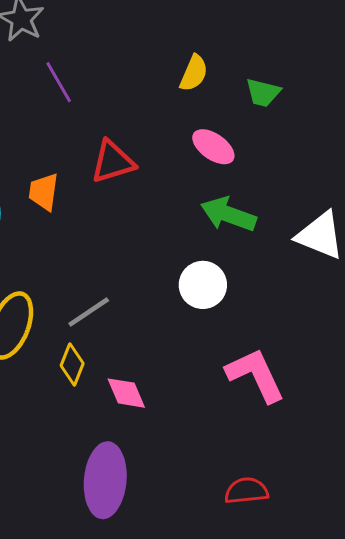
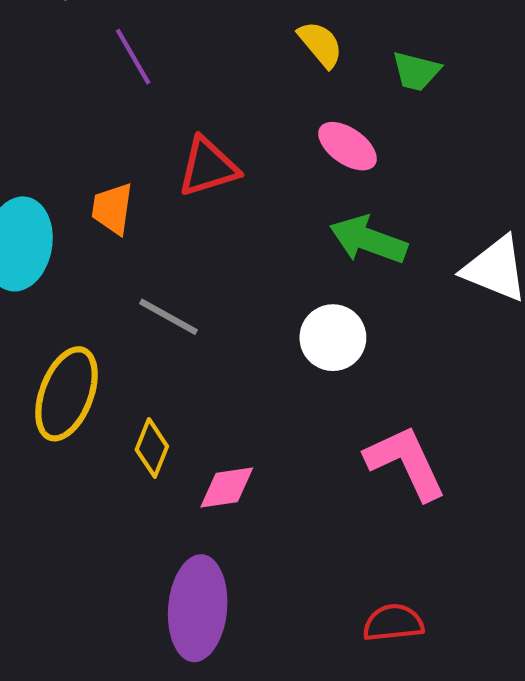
yellow semicircle: (194, 73) -> (320, 44), turned -63
gray line: (89, 312) -> (168, 317), moved, turned 63
pink diamond: (126, 393) -> (227, 487), turned -75

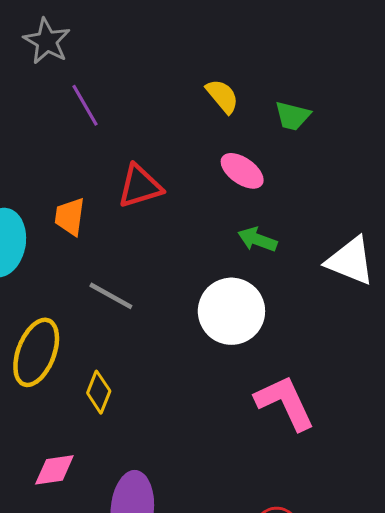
green arrow: (368, 240) -> (257, 240), size x0.7
white circle: (333, 338) -> (231, 311), size x1.4
pink diamond: (227, 487) -> (54, 470), moved

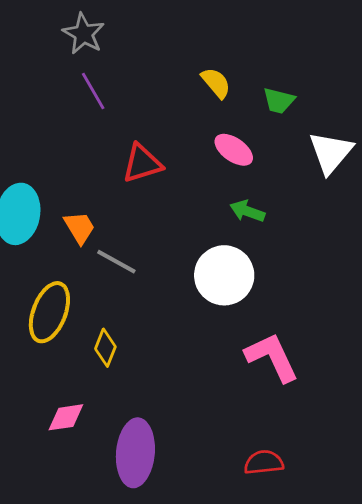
gray star: (47, 41) -> (84, 34), moved
orange trapezoid: (70, 217) -> (79, 228), moved, turned 141
white triangle: (350, 261) -> (331, 152), moved, turned 48

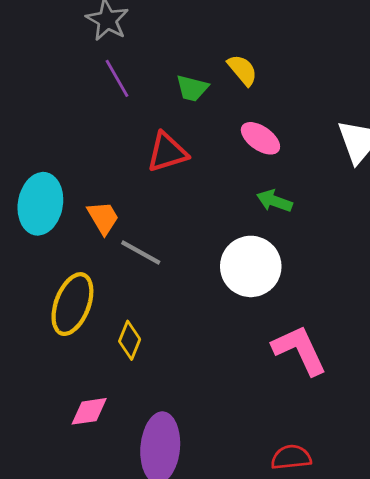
green trapezoid: (279, 101) -> (192, 88), moved

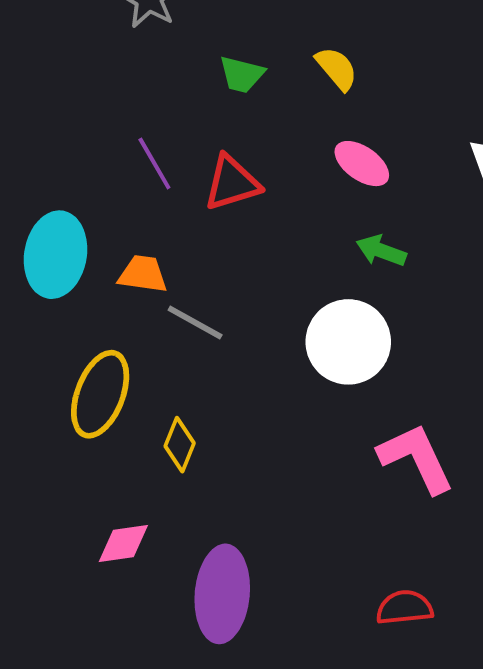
purple line: (117, 78) -> (154, 164), moved
green trapezoid: (192, 88) -> (242, 74), moved
orange trapezoid: (103, 218) -> (143, 274), turned -51

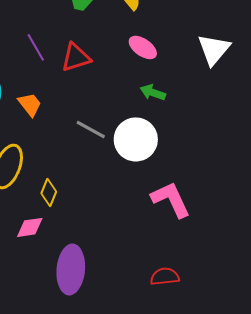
orange trapezoid: (143, 274) -> (30, 104), turned 44
gray line: (195, 322) -> (91, 129), moved
pink diamond: (123, 544) -> (30, 227), moved

